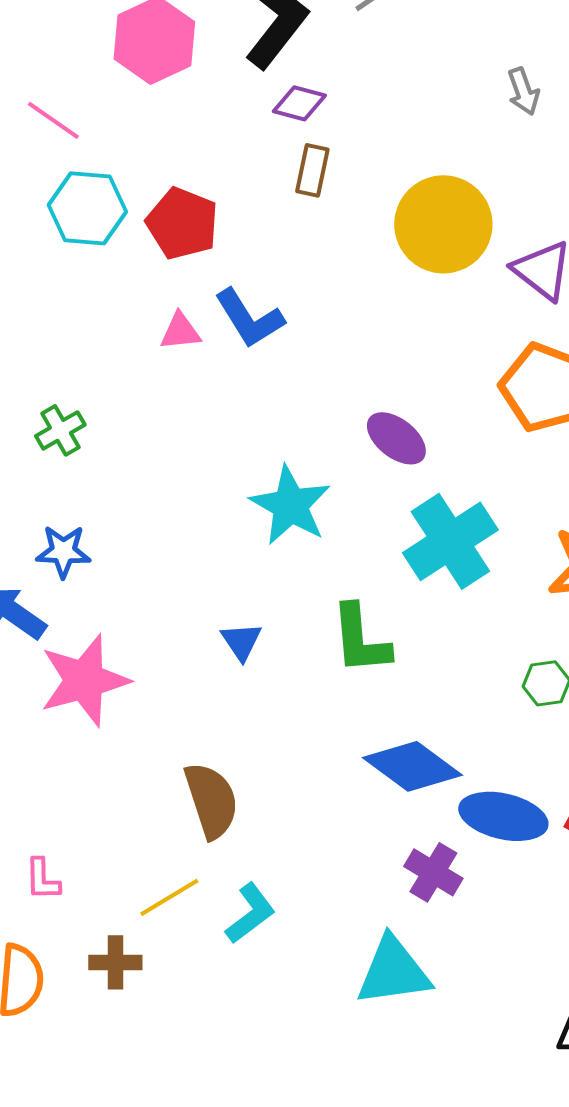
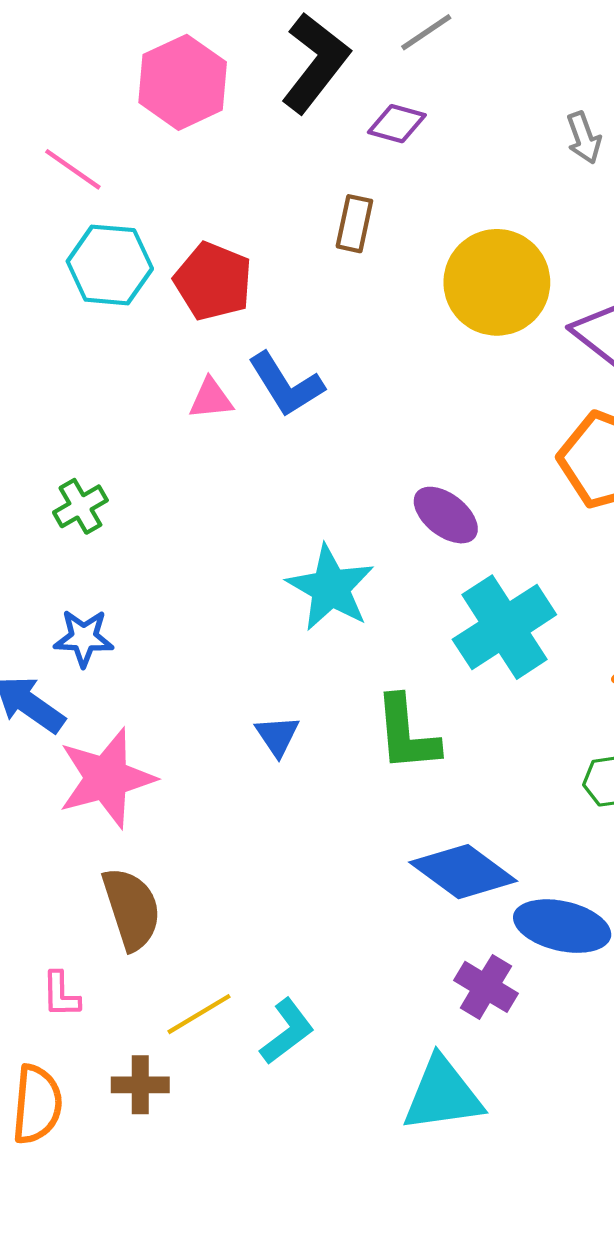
purple diamond: (299, 103) -> (397, 124), moved
brown semicircle: (211, 800) -> (132, 909), moved

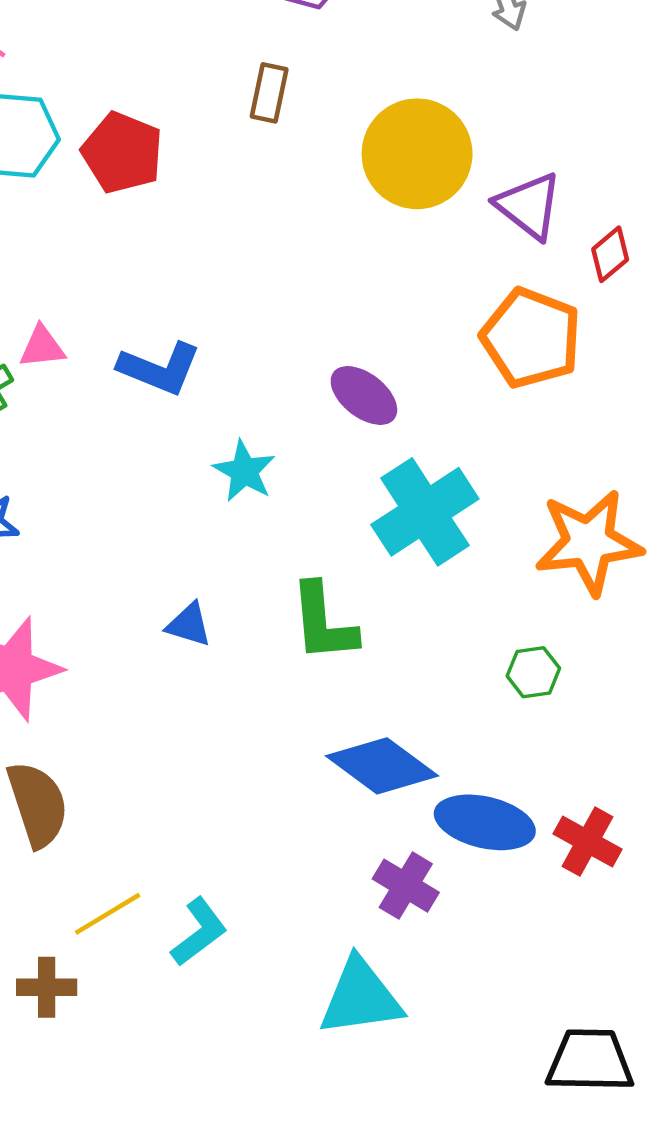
blue L-shape: (286, 385) -> (160, 368), moved, turned -36
pink triangle: (211, 399) -> (42, 347), moved
cyan star: (331, 588) -> (244, 471), size x0.7
blue triangle: (277, 736) -> (189, 625), turned -39

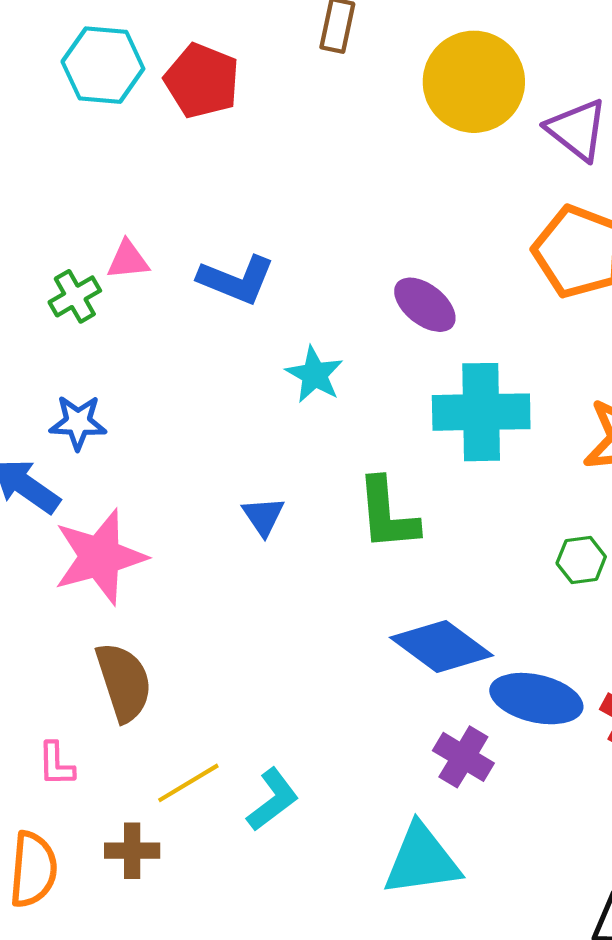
cyan cross: (425, 512) -> (481, 412), turned 32
blue triangle: (189, 625) -> (263, 516), turned 39

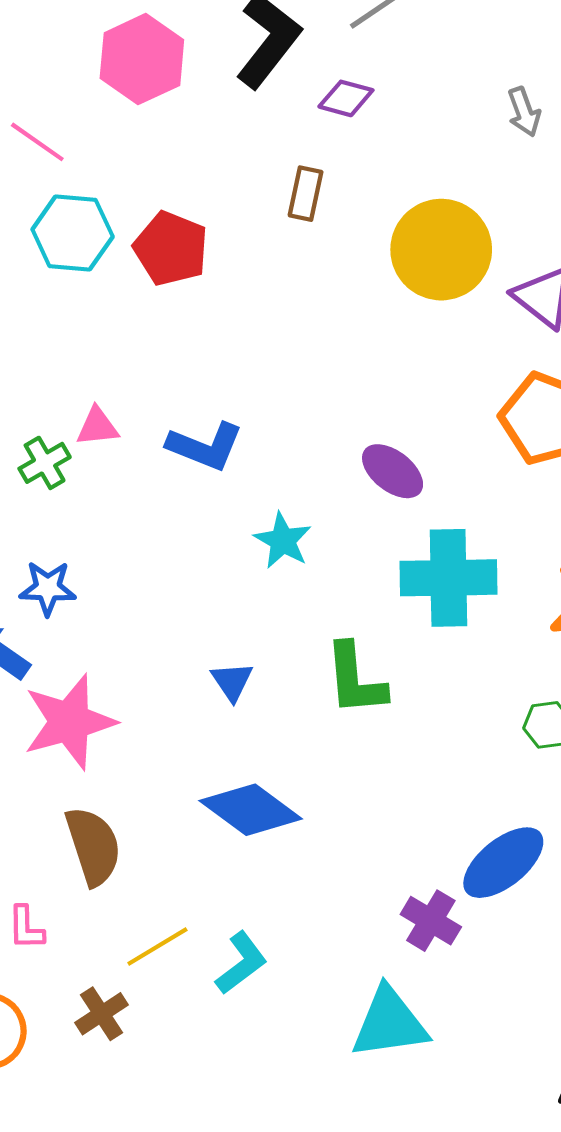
blue diamond: (442, 646) -> (251, 810), moved
blue ellipse: (536, 699) -> (503, 863), turned -52
brown cross: (132, 851) -> (102, 1014), turned -33

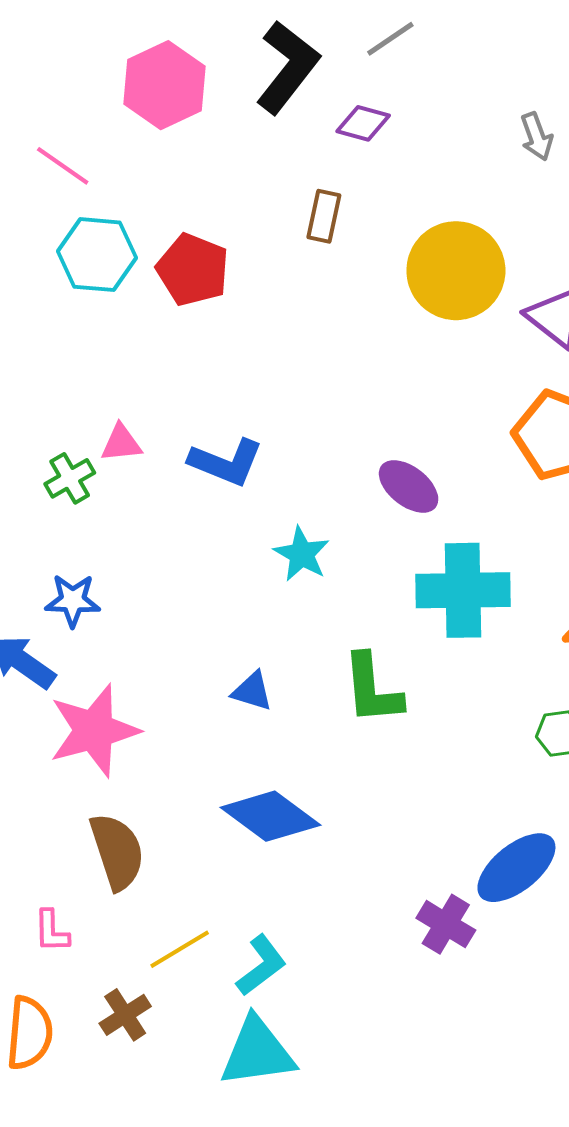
blue triangle: (232, 681) -> (252, 691), turned -39
cyan triangle: (389, 1023) -> (257, 1052), moved

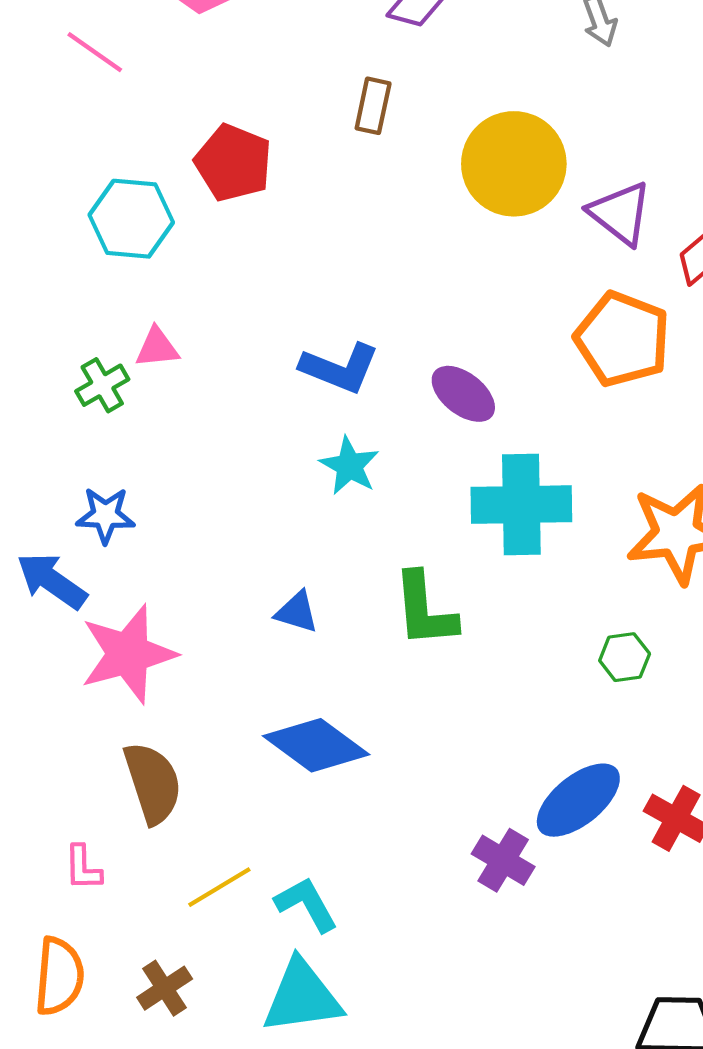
cyan hexagon: (97, 255) -> (131, 219), moved
blue L-shape: (226, 462) -> (340, 368), moved
cyan L-shape: (261, 965) -> (306, 904), turned -82
brown cross: (125, 1015) -> (165, 988), moved

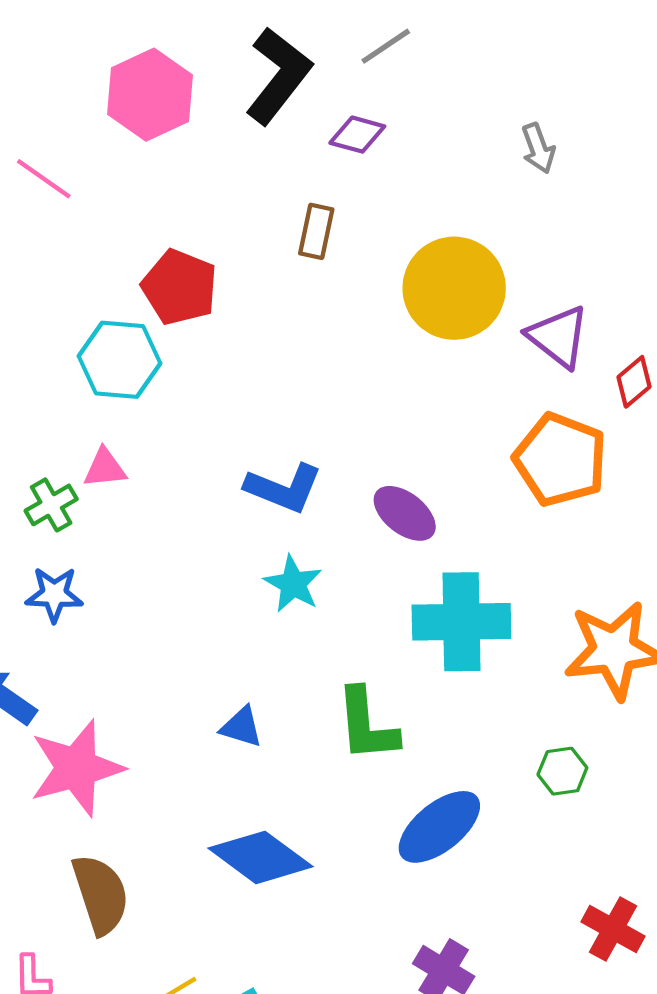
cyan hexagon: (131, 219) -> (120, 360), moved
blue star: (105, 515) -> (54, 594), moved
blue ellipse: (578, 800) -> (439, 827), moved

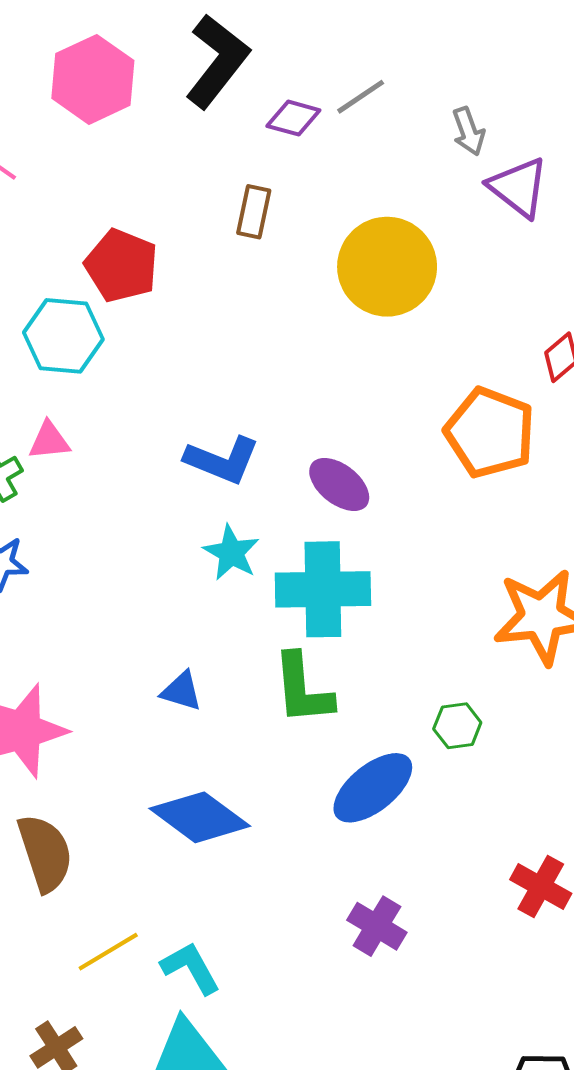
gray line: (386, 46) -> (361, 97), moved
purple triangle: (558, 337) -> (518, 187), moved
cyan cross: (461, 622) -> (323, 589), moved
green hexagon: (562, 771) -> (457, 726), moved

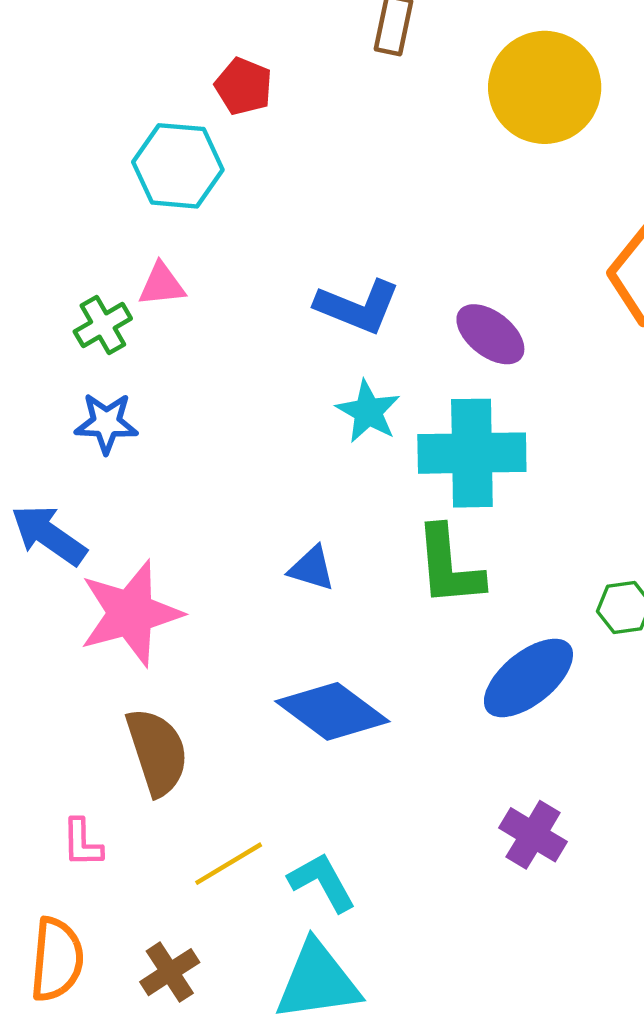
red pentagon: (121, 266) -> (244, 86), size x0.7

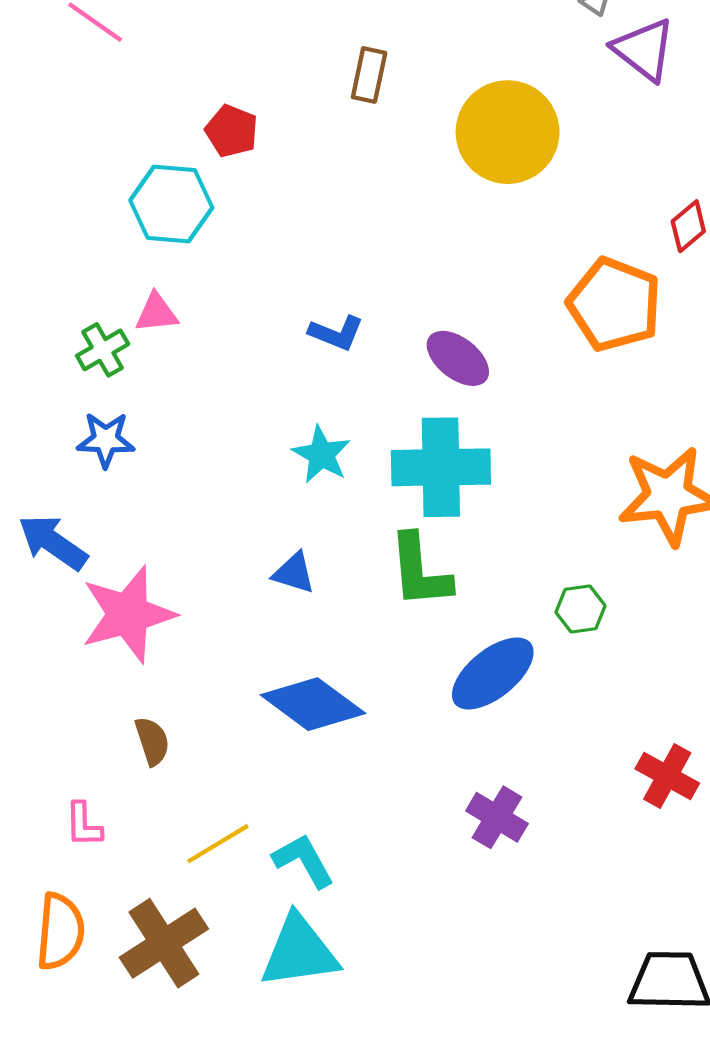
blue L-shape: (358, 307) -> (336, 333), size x0.7
cyan star: (368, 412) -> (321, 455), moved
brown semicircle: (157, 752) -> (152, 741), size x0.6
brown cross: (170, 972) -> (164, 943), size x1.6

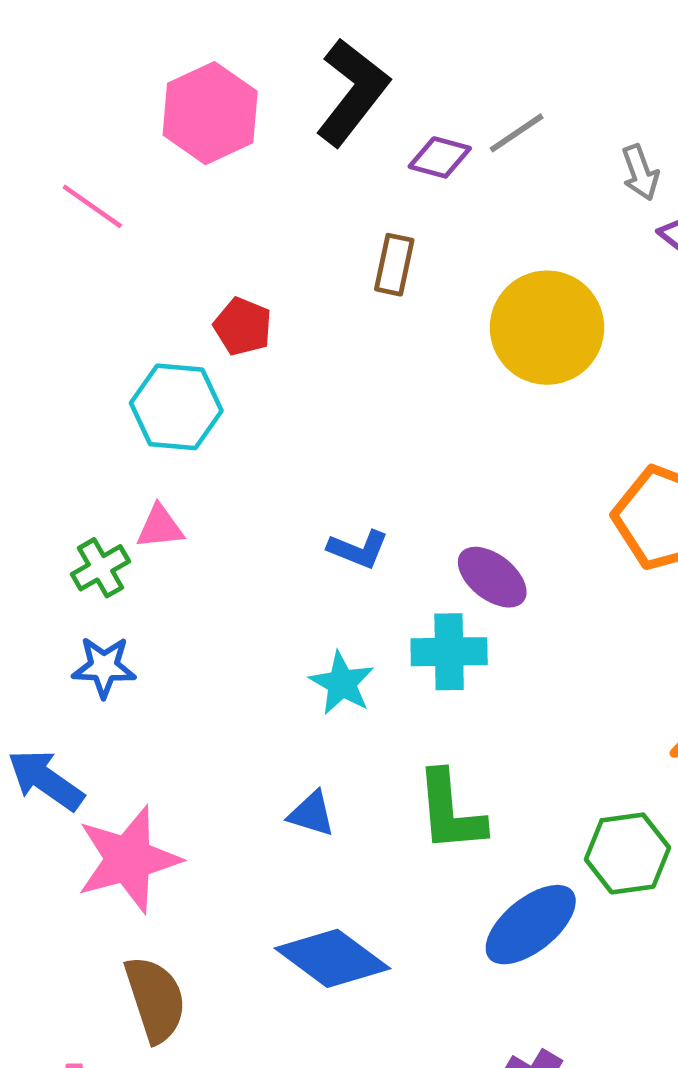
cyan cross: (441, 467) -> (449, 652), moved, size x0.7
green hexagon: (581, 609) -> (627, 853), size x1.5
brown semicircle: (152, 741) -> (155, 999), size x1.6

